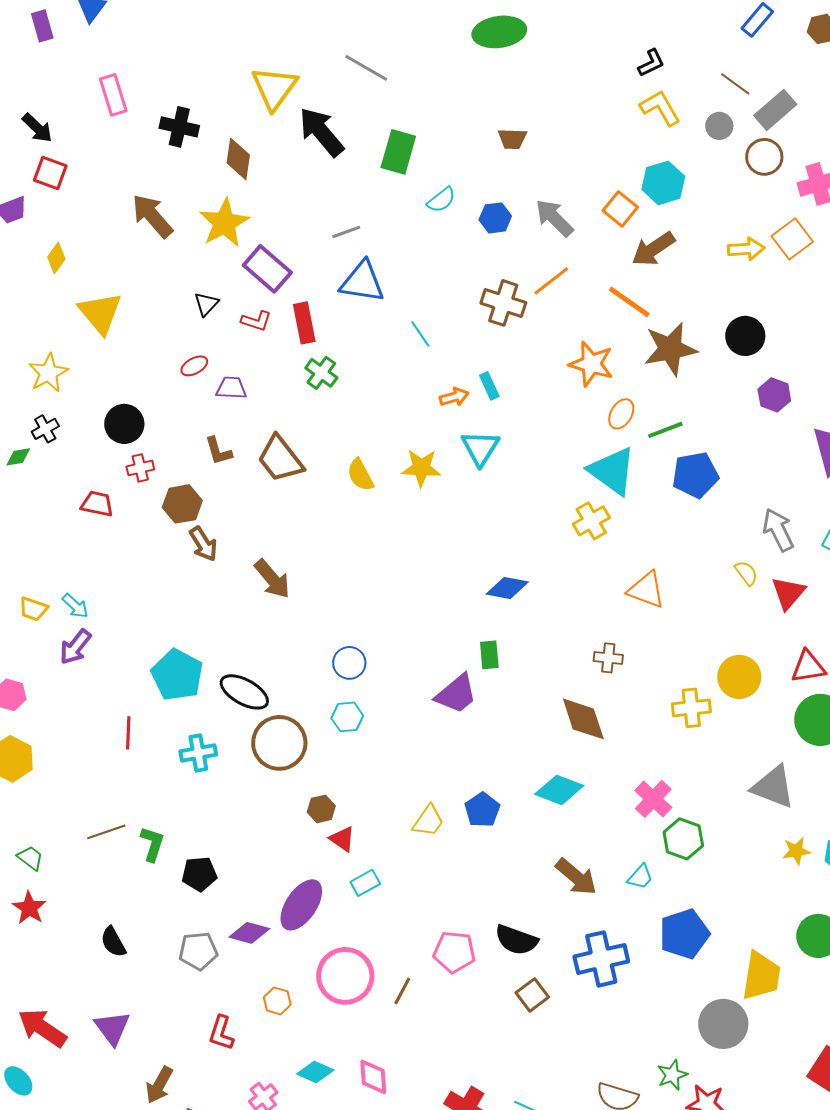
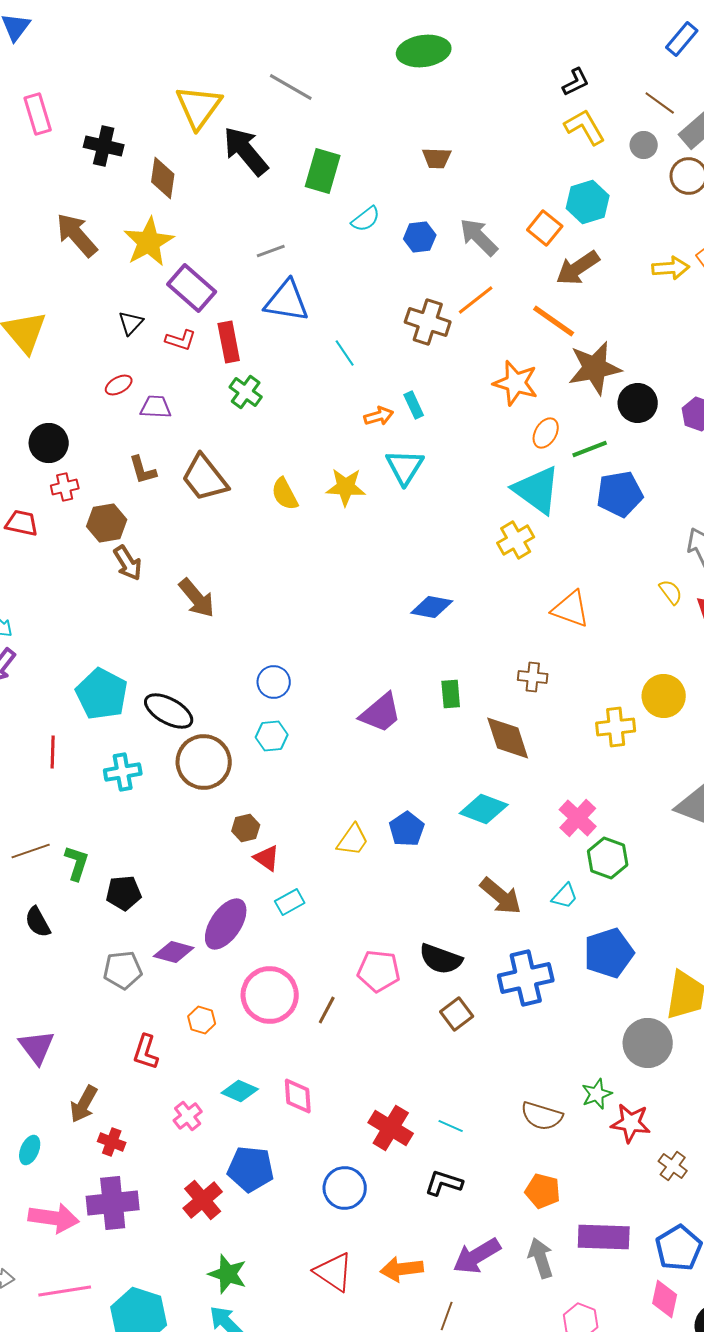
black circle: (745, 336) -> (638, 403), moved
green rectangle: (489, 655) -> (451, 694), moved
black semicircle: (113, 942) -> (38, 922), moved

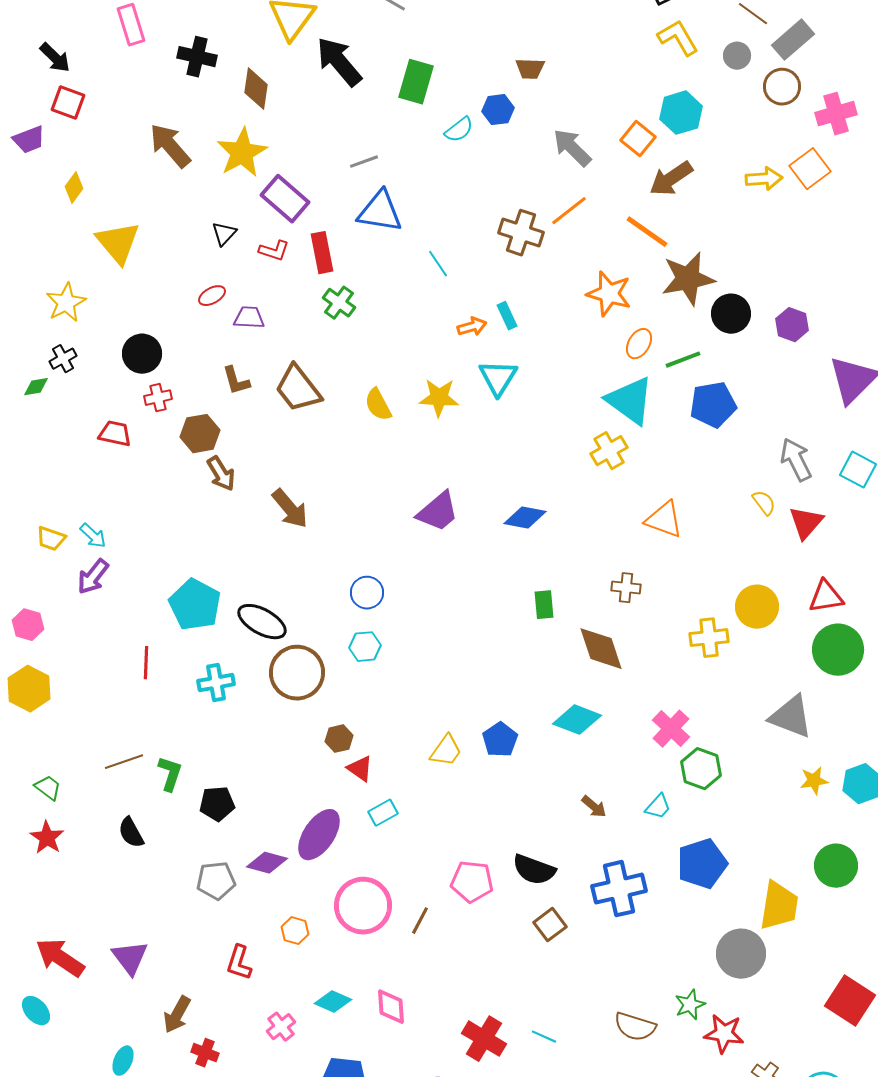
blue hexagon: (420, 237) -> (498, 110), moved
purple trapezoid: (381, 713) -> (438, 512), moved
brown arrow: (501, 896) -> (594, 807), size x0.6

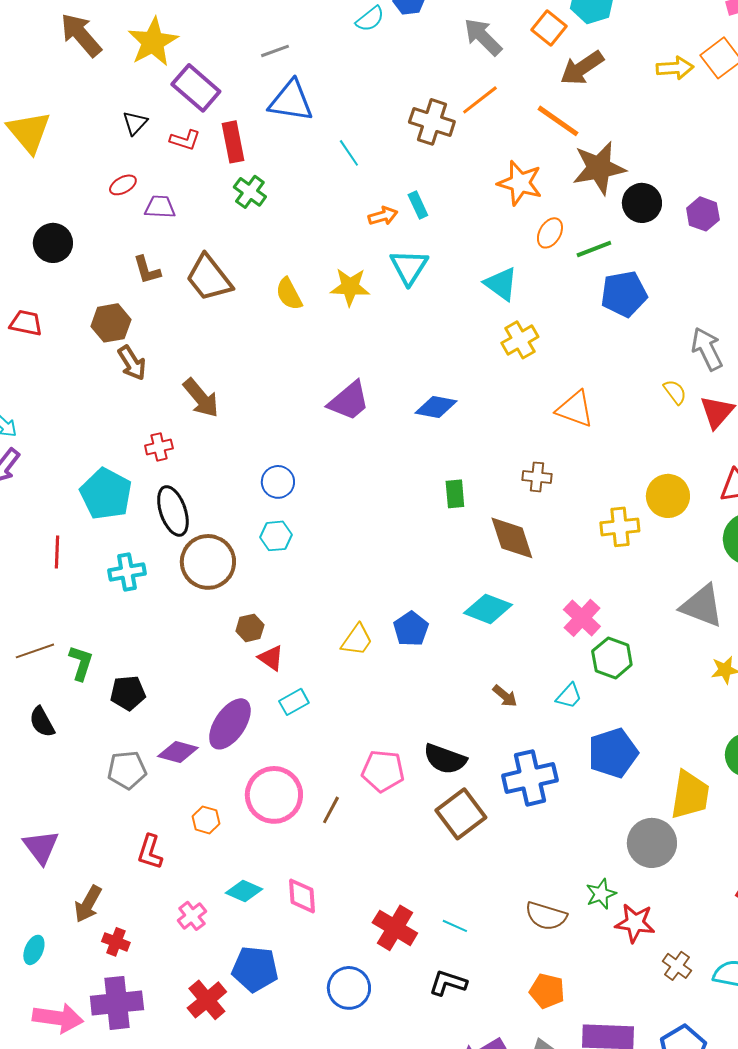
red cross: (158, 398) -> (159, 447), moved
cyan triangle: (630, 401) -> (501, 284), moved, size x0.7
black ellipse: (262, 622) -> (173, 511), turned 42
brown square: (550, 925) -> (461, 814), size x1.5

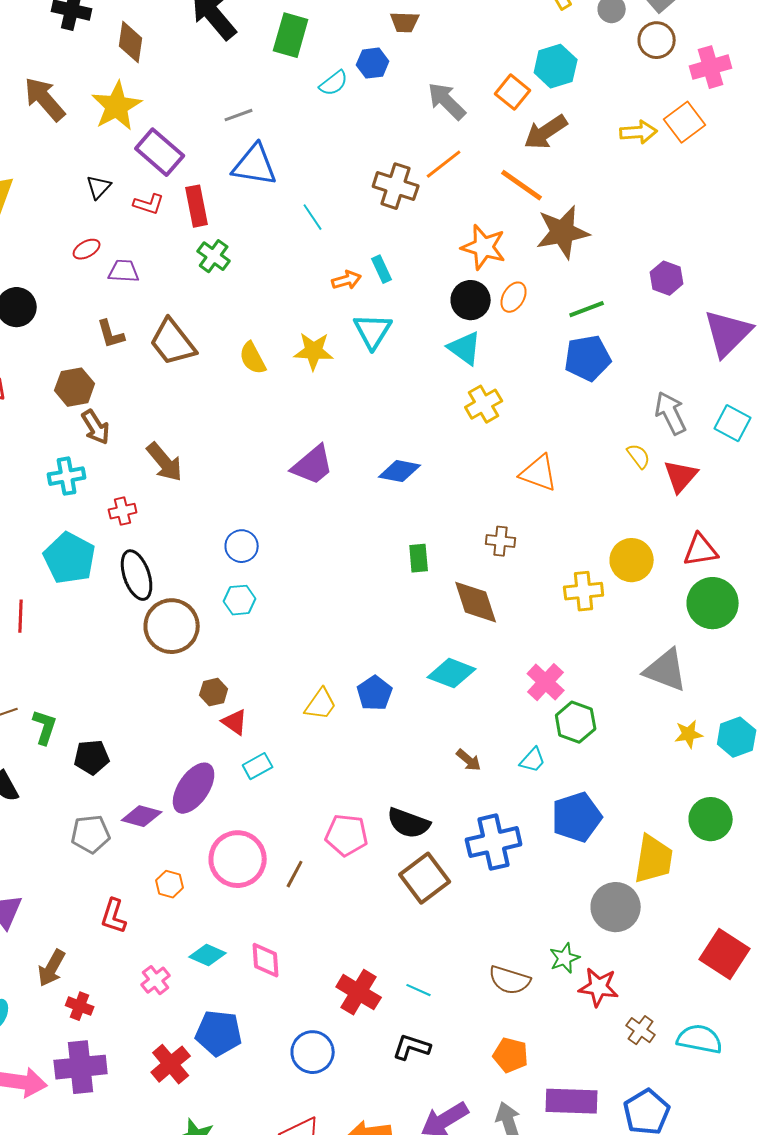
black circle: (642, 203) -> (471, 300), moved
green line: (594, 249) -> (587, 309), moved
cyan cross: (127, 572) -> (67, 476), moved

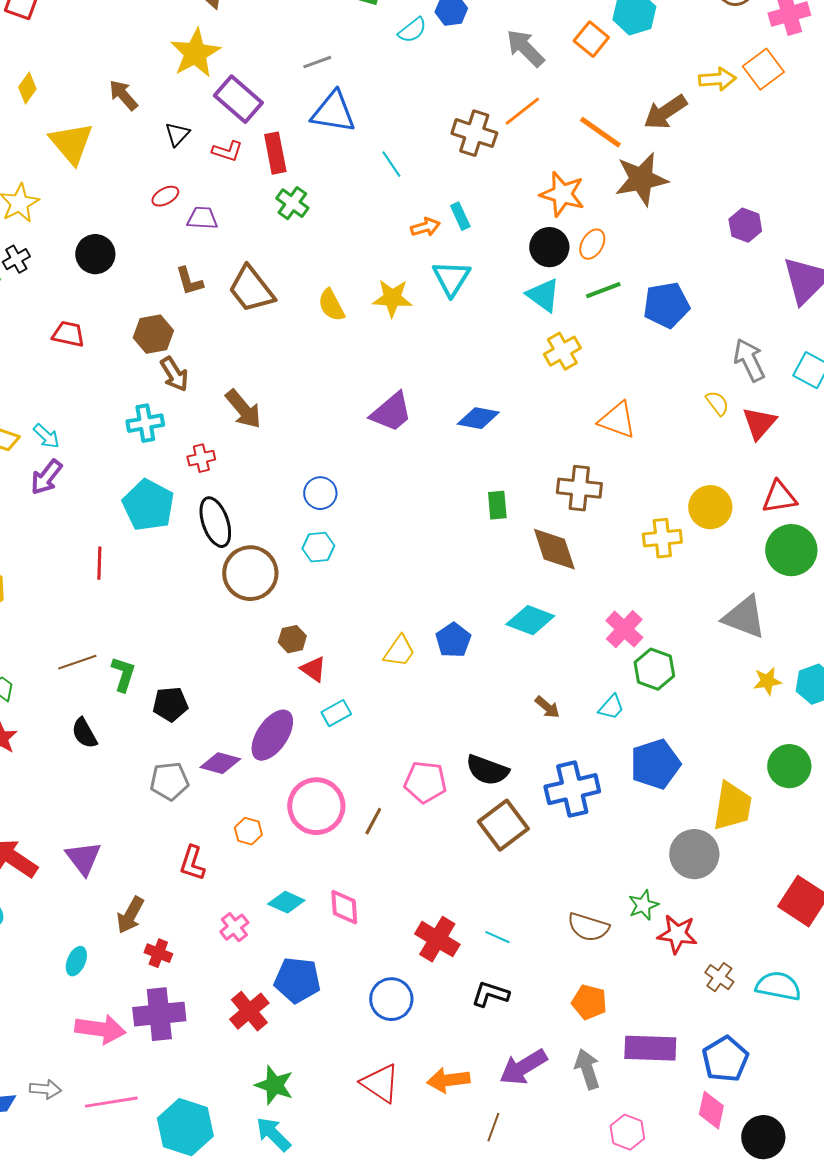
brown arrow: (45, 99) -> (123, 95), moved, size x0.7
brown arrow: (546, 132) -> (665, 112), moved
green line: (587, 309) -> (603, 290), moved
brown cross: (501, 541) -> (579, 488), size x1.5

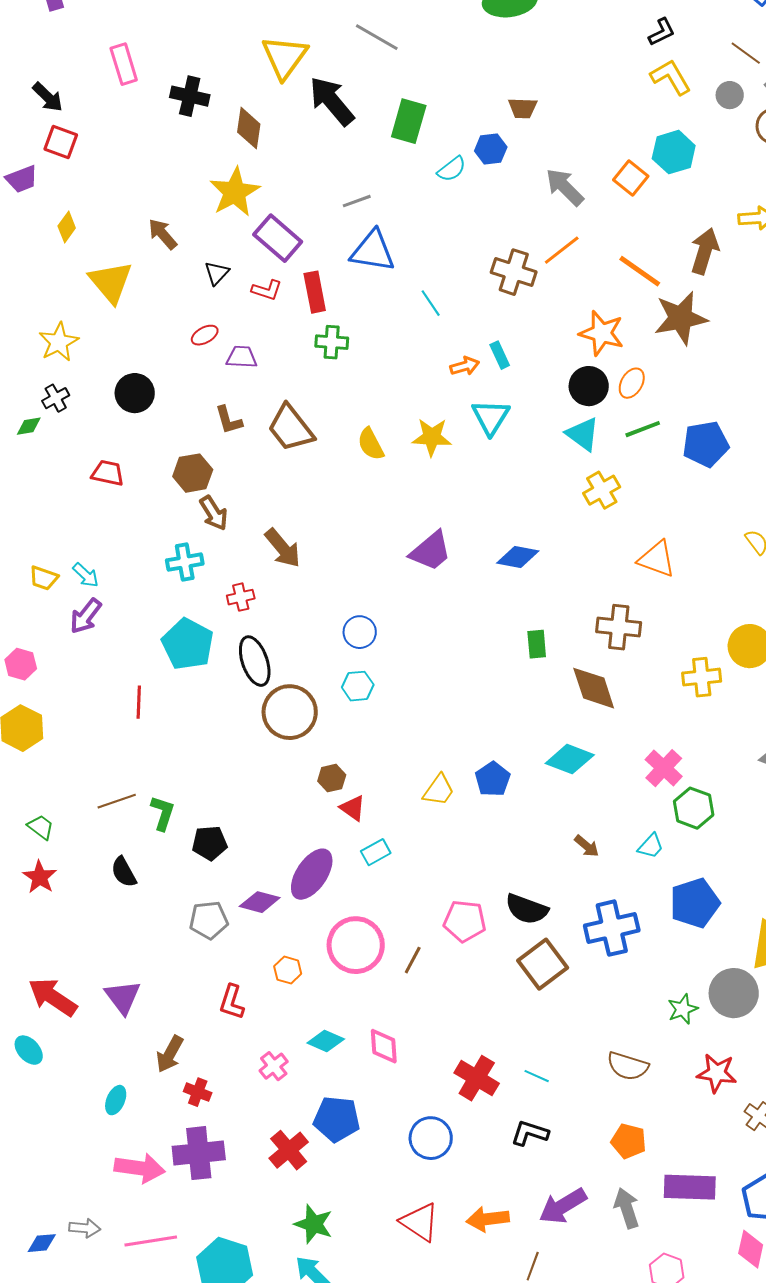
brown arrow: (665, 112) -> (705, 251), turned 141
green cross: (292, 203) -> (332, 342), turned -32
green star: (643, 905) -> (683, 1009), moved

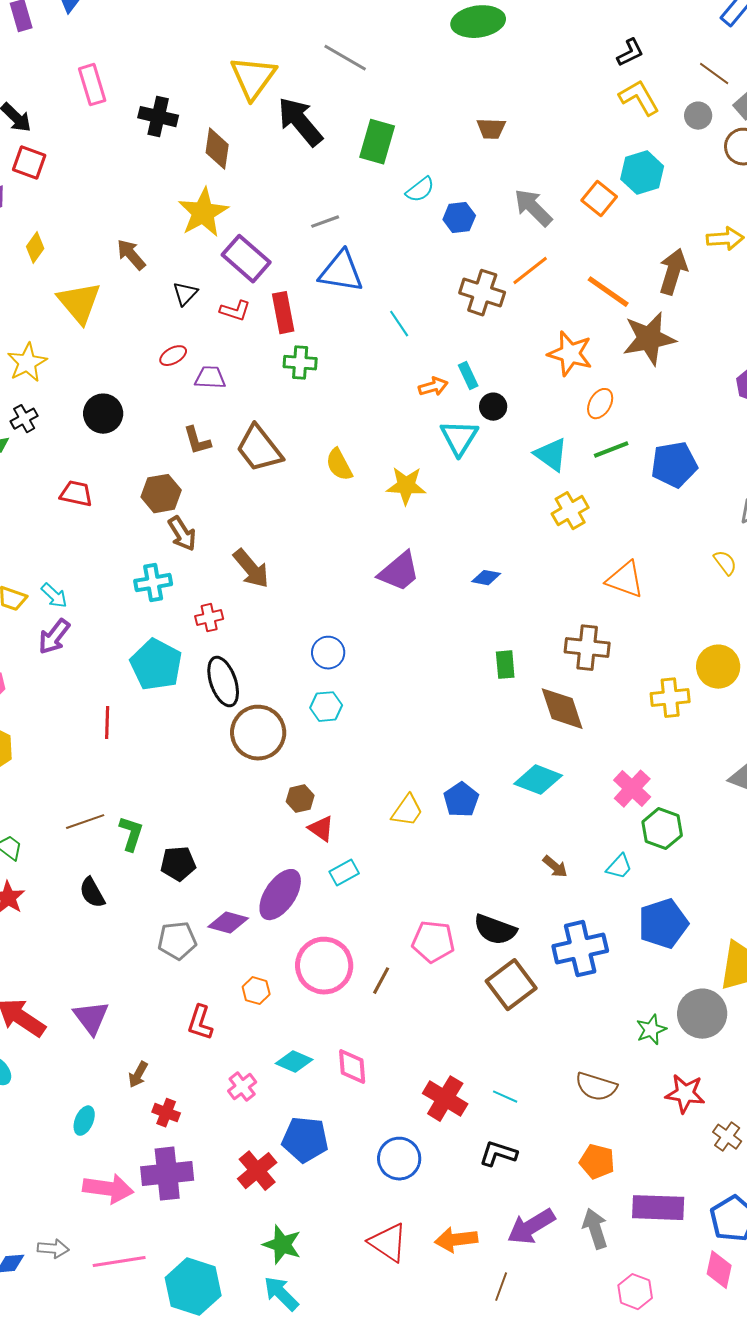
blue hexagon: (491, 149) -> (459, 218), moved
black circle: (589, 386) -> (493, 407), moved, size x0.7
yellow star: (432, 437) -> (406, 486), moved
blue diamond: (518, 557) -> (486, 578), size x0.7
brown arrow: (170, 1054) -> (138, 1075), size x0.7

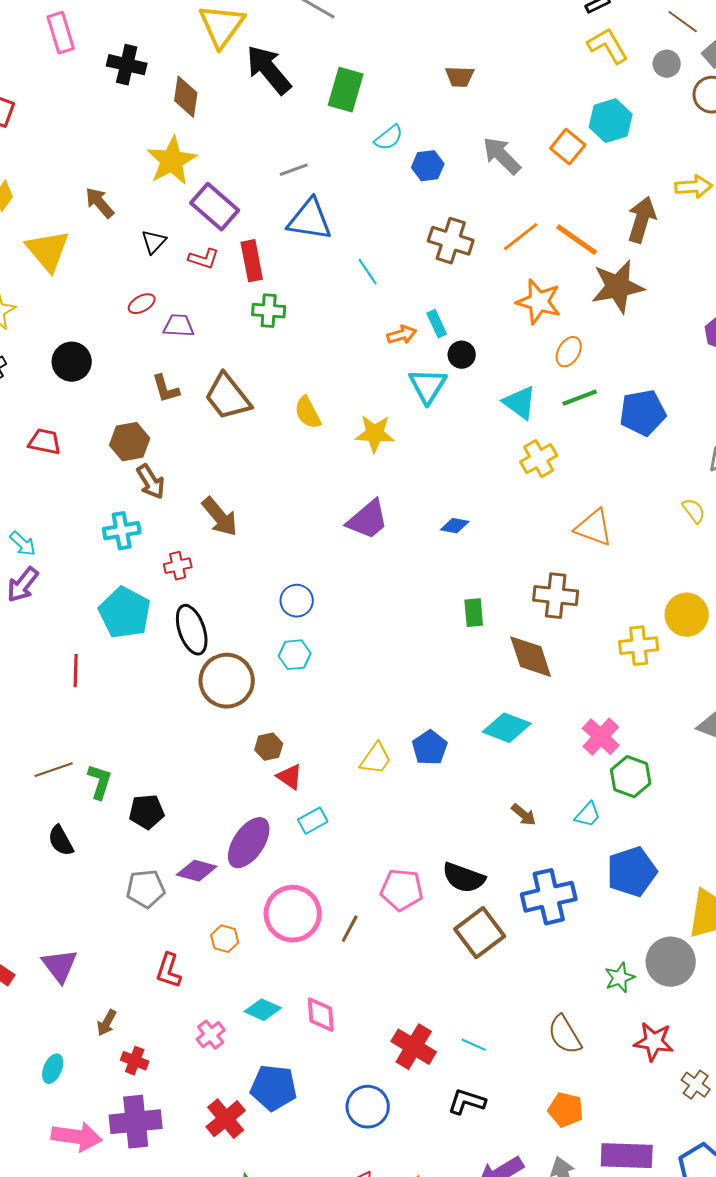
orange line: (530, 271) -> (521, 237), moved
brown semicircle: (596, 1087) -> (565, 1035), turned 42

